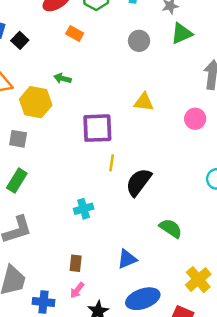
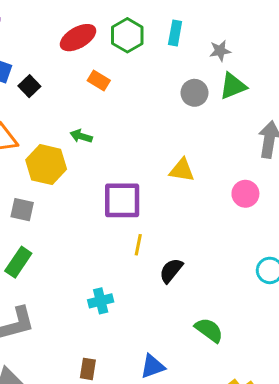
gray circle: (139, 41) -> (194, 93), moved
black semicircle: (139, 182) -> (171, 270), size x0.7

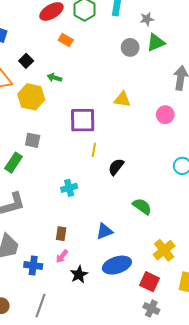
black square: (29, 86) -> (26, 61), moved
gray square: (22, 210) -> (33, 140), moved

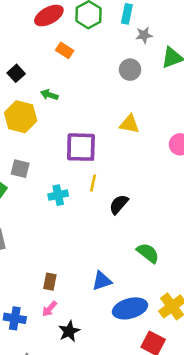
gray star: (147, 19) -> (144, 35), moved
gray circle: (130, 47) -> (130, 70), moved
cyan cross: (69, 188) -> (58, 195), moved
blue ellipse: (117, 265) -> (130, 308), moved

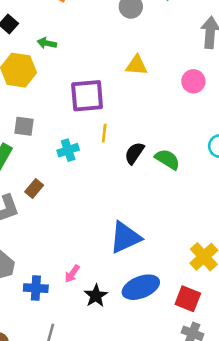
green semicircle: (148, 253) -> (167, 159), moved
blue triangle: (102, 281) -> (125, 238), size x1.5
brown rectangle: (50, 282) -> (34, 189), moved, turned 35
blue ellipse: (130, 308) -> (141, 287), moved

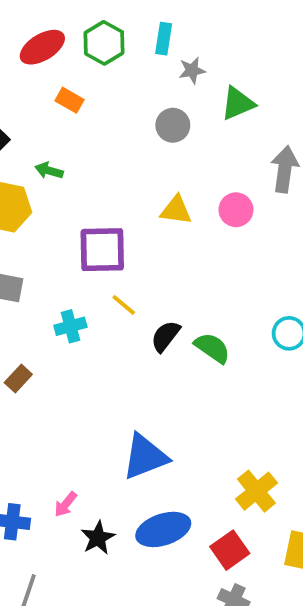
pink circle: (193, 81) -> (236, 210), moved
yellow line: (104, 133) -> (124, 305), turned -60
red square: (188, 299) -> (230, 550), turned 30

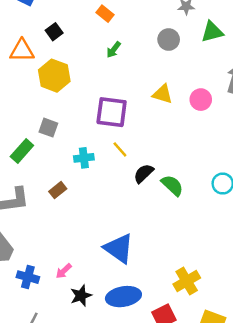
green arrow: (49, 171) -> (114, 50), moved, turned -77
brown rectangle: (18, 379) -> (58, 190), moved
blue triangle: (145, 457) -> (119, 248), turned 48

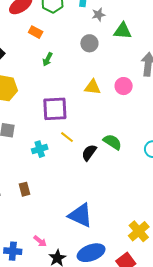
green triangle: (212, 32) -> (123, 31), turned 30
green semicircle: (172, 185) -> (112, 142), moved
brown rectangle: (58, 190) -> (24, 189), moved, turned -56
pink arrow: (64, 271) -> (40, 241), turned -88

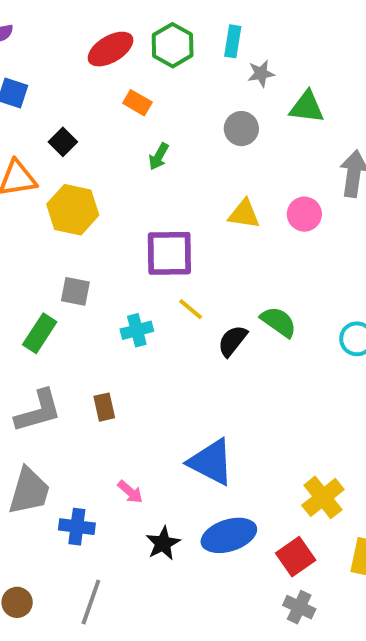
pink arrow: (40, 241) -> (130, 492), moved

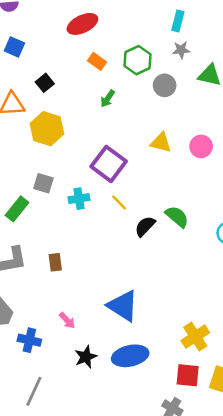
cyan rectangle: (233, 41) -> (178, 21), moved
green hexagon: (173, 45) -> (138, 60), moved
purple square: (169, 253) -> (109, 164), turned 32
cyan cross: (137, 330) -> (79, 199), moved
red square: (296, 557) -> (188, 375), moved, turned 35

